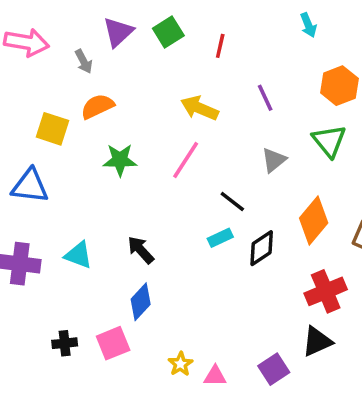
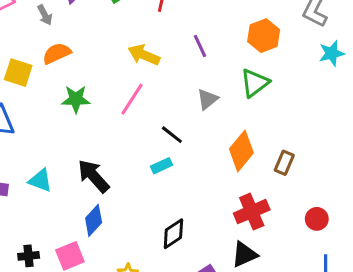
green triangle: (329, 141) -> (255, 83), turned 32
black diamond: (262, 248) -> (173, 234), moved
black arrow: (141, 250) -> (94, 176), size x1.4

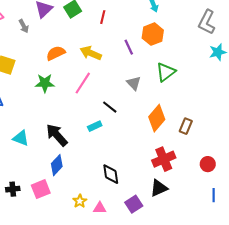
orange hexagon: (264, 36) -> (153, 34), moved
orange semicircle: (57, 53) -> (56, 53), moved
gray triangle: (207, 99) -> (134, 83), turned -35
cyan rectangle: (162, 166) -> (95, 126), moved
black diamond: (173, 234) -> (111, 174), turned -65

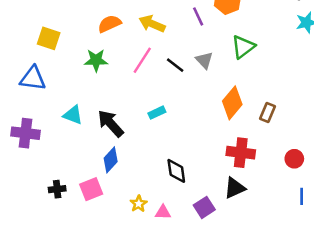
black line: (110, 107) -> (175, 65), moved
cyan triangle: (21, 138) -> (73, 115), moved
red cross: (164, 159) -> (241, 153), turned 30

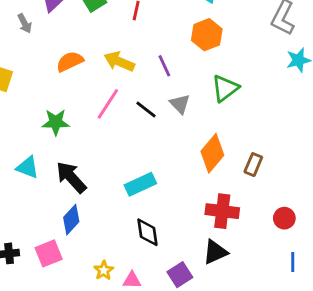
purple line: (198, 16) -> (164, 66), moved
green star: (96, 60) -> (56, 122), moved
cyan rectangle: (157, 113) -> (140, 184), moved, size x1.5

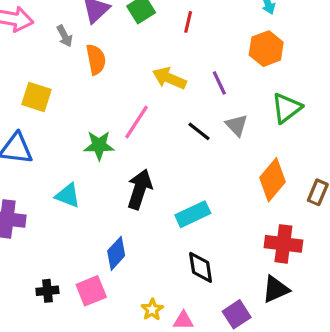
orange semicircle: (70, 61) -> (96, 59), moved, turned 104
pink line: (108, 104) -> (137, 122), moved
black arrow: (71, 177) -> (140, 189), moved, turned 60

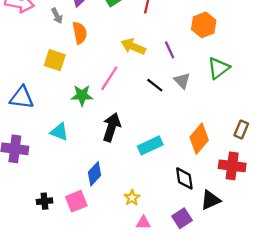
yellow square: (36, 97) -> (55, 60), moved
orange diamond: (272, 180) -> (199, 139), moved
red cross: (283, 244) -> (232, 166), moved
black diamond: (201, 267) -> (184, 178), moved
yellow star: (152, 310) -> (132, 198), moved

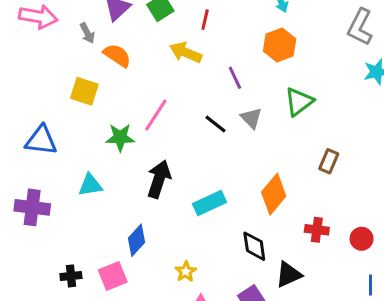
orange semicircle: (80, 33) -> (117, 55), turned -45
yellow arrow: (133, 46) -> (186, 52), moved
brown rectangle: (241, 129) -> (329, 161), moved
cyan triangle: (59, 132) -> (90, 185), turned -30
red cross: (232, 166) -> (317, 230), size x0.7

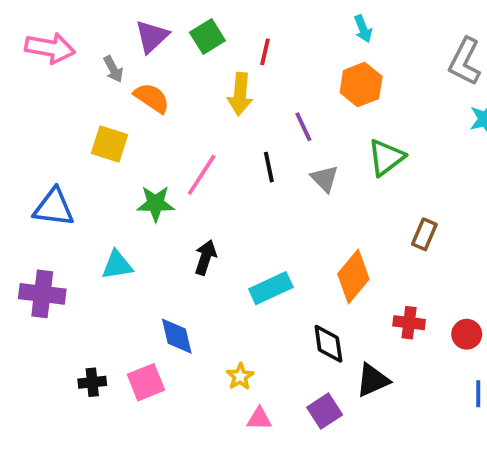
yellow arrow: (186, 52) -> (240, 94), turned -108
black line: (216, 124) -> (269, 167), moved, turned 40
black arrow: (159, 179) -> (206, 257), size x0.7
blue diamond: (137, 240) -> (177, 336), turned -56

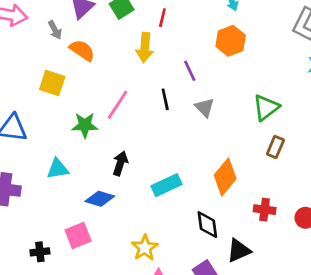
green triangle: (386, 157) -> (266, 108), moved
blue diamond: (177, 336) -> (100, 199), moved, turned -60
yellow star: (240, 376) -> (145, 248), size x1.4
pink square: (146, 382) -> (78, 235), moved

